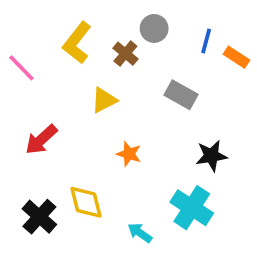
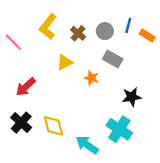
gray circle: (154, 28) -> (105, 31), moved
orange star: (129, 154) -> (91, 78), moved
black cross: (39, 217) -> (21, 123), moved
cyan arrow: (140, 233) -> (87, 145), size x1.5

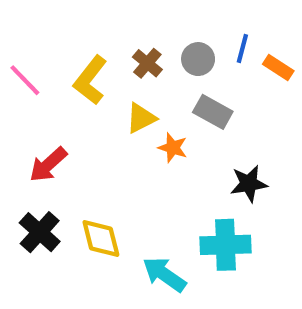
yellow L-shape: (48, 27) -> (90, 80), moved
yellow triangle: (65, 62) -> (141, 118), moved
cyan cross: (119, 129) -> (225, 245), turned -35

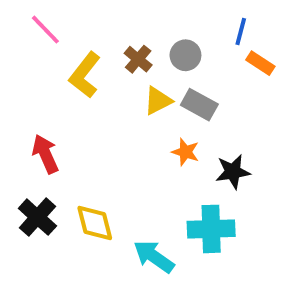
blue line: (242, 48) -> (241, 32), moved
pink line: (25, 80) -> (45, 30), moved
yellow triangle: (141, 118) -> (158, 101), moved
orange star: (173, 148) -> (185, 152), moved
red arrow: (48, 165) -> (45, 154), turned 108

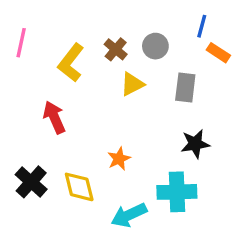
pink line: (45, 30) -> (21, 43), moved, turned 56
gray rectangle: (199, 105) -> (185, 87), moved, turned 68
orange star: (185, 152) -> (119, 159), moved, turned 30
red arrow: (45, 154) -> (54, 117), moved
cyan arrow: (154, 257) -> (129, 215), turned -60

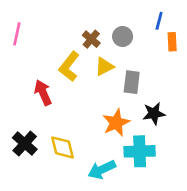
orange rectangle: (218, 53) -> (172, 42), turned 54
yellow L-shape: (71, 63) -> (69, 67), moved
gray rectangle: (185, 87) -> (132, 82), moved
orange star: (119, 159) -> (116, 123), moved, size x1.5

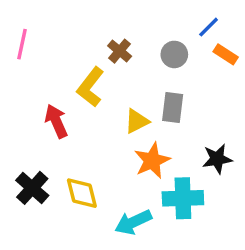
blue line: (159, 21) -> (209, 27), turned 30
gray circle: (123, 36) -> (174, 54), moved
orange rectangle: (172, 42) -> (226, 54), turned -54
yellow triangle: (104, 67) -> (137, 121), moved
black star: (154, 113) -> (217, 159), moved

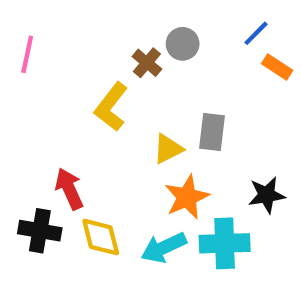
gray circle: (174, 54) -> (183, 44), moved
red arrow: (56, 121) -> (69, 189), moved
black cross: (32, 188) -> (40, 231), turned -32
cyan arrow: (133, 222) -> (164, 248), moved

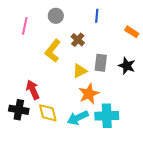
blue line: (256, 33) -> (97, 16), moved, turned -40
gray circle: (183, 44) -> (56, 16), moved
pink line: (27, 54) -> (25, 26), moved
brown cross: (147, 63) -> (78, 40), moved
black star: (267, 195) -> (127, 66), moved, turned 30

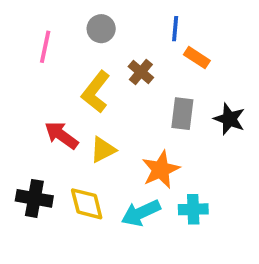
orange rectangle: (132, 32) -> (197, 58), moved
yellow triangle: (80, 71) -> (103, 150), moved
red arrow: (33, 90) -> (61, 135), moved, turned -30
cyan cross: (107, 116) -> (193, 209), size x0.7

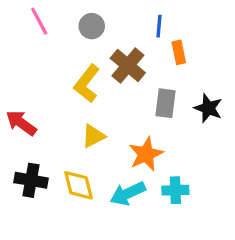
pink line: (45, 47) -> (39, 21), moved, turned -40
orange rectangle: (197, 58) -> (179, 52), turned 45
brown cross: (141, 72) -> (128, 65), size x1.5
red arrow: (61, 135) -> (21, 123), moved

